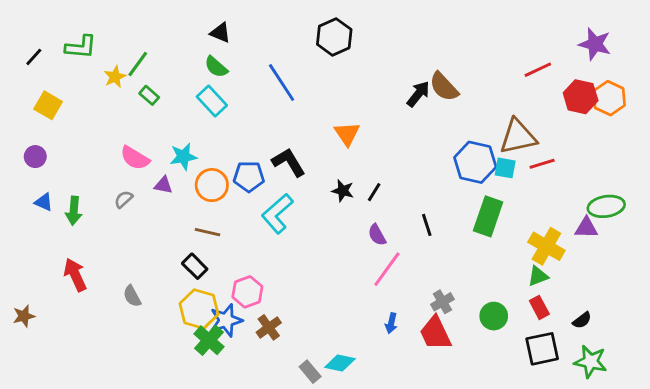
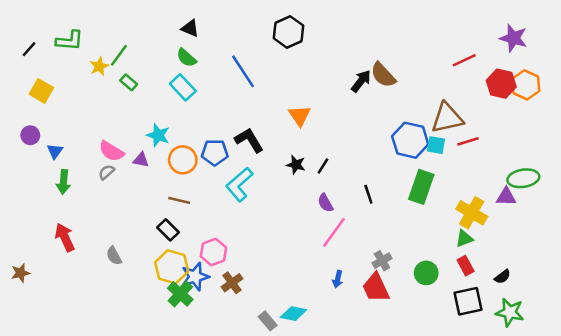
cyan star: (183, 157) -> (158, 135), turned 30
pink semicircle: (135, 158) -> (111, 151), moved
blue triangle: (44, 202) -> (55, 151), moved, turned 42

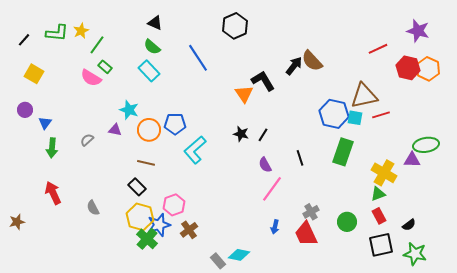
yellow star: (99, 66) -> (81, 31), moved
black L-shape: (249, 140) -> (263, 81), moved
pink semicircle: (111, 151) -> (91, 78), moved

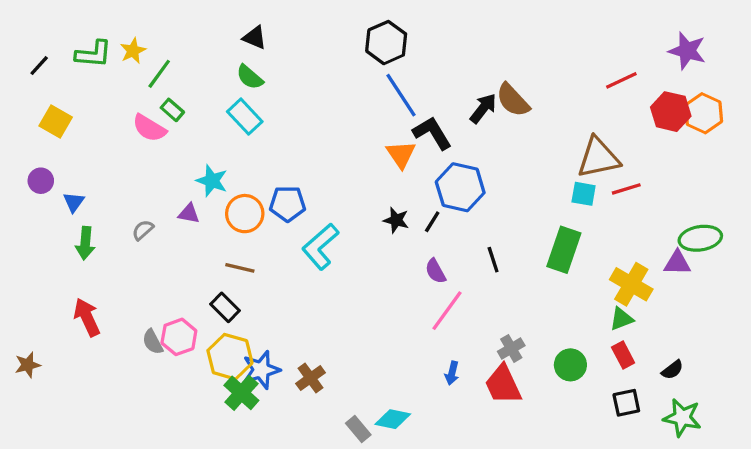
blue line: (198, 58) -> (401, 95), moved
blue hexagon: (334, 114) -> (460, 187), moved
pink hexagon: (174, 205) -> (179, 337), moved
black square: (381, 245) -> (626, 403), size x0.7

